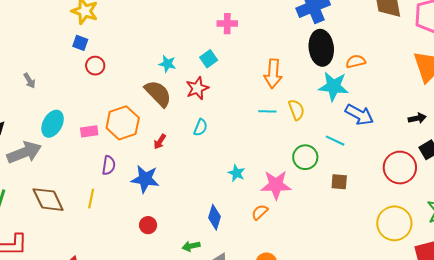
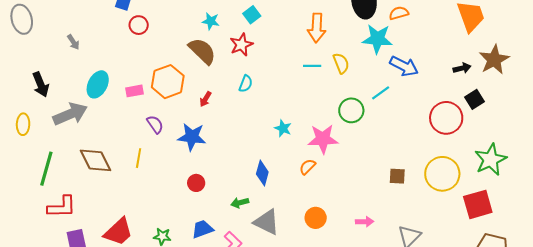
cyan line: (335, 141) -> (381, 93), turned -60
purple semicircle: (109, 165) -> (155, 124), turned -42
brown square: (339, 182) -> (397, 176), moved

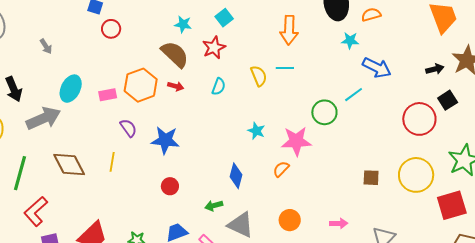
cyan star: (377, 39) -> (350, 40), size x0.6
yellow semicircle: (341, 63) -> (259, 76), moved
red arrow: (205, 99) -> (176, 86), moved, turned -105
red L-shape: (62, 207) -> (36, 211), turned 140

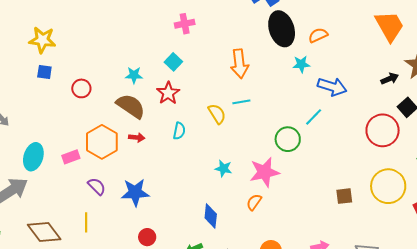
red circle: (111, 29) -> (81, 88), moved

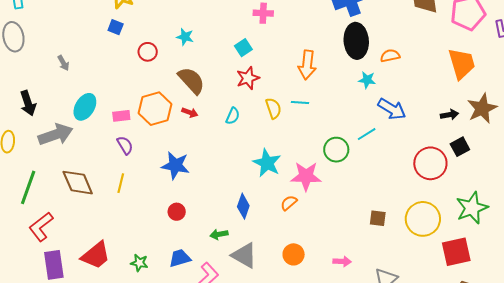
cyan star: (134, 75) -> (185, 37), moved
red star: (168, 93) -> (248, 78), moved
cyan star: (223, 168) -> (267, 163), size x1.6
purple semicircle: (97, 186) -> (125, 145), moved

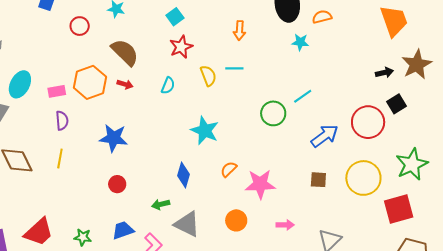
orange arrow: (307, 65) -> (240, 30), size x0.7
blue arrow: (392, 109) -> (325, 136), moved, turned -64
purple semicircle: (125, 145) -> (62, 121), turned 30
pink star: (306, 176) -> (260, 184), moved

